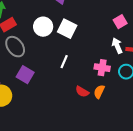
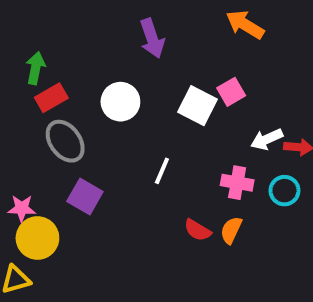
pink square: (120, 22) -> (231, 92), moved
white square: (67, 29) -> (198, 106), moved
white arrow: (117, 46) -> (267, 139), turned -91

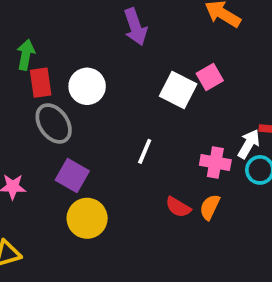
red rectangle: (51, 98) -> (41, 83), turned -68
white circle: (120, 102) -> (87, 86), moved
white arrow: (267, 139) -> (249, 144), moved, turned 144
yellow circle: (37, 238) -> (87, 218), moved

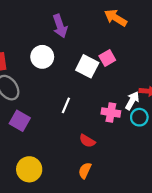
white circle: (87, 86) -> (42, 57), moved
orange semicircle: (210, 207) -> (85, 170), moved
yellow circle: (87, 218) -> (29, 169), moved

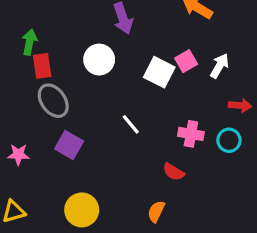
white arrow: (132, 101) -> (219, 66), moved
white line: (66, 105) -> (131, 124), turned -63
red semicircle: (87, 141) -> (174, 172), moved

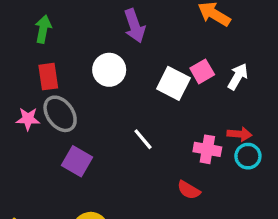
green arrow: (29, 42) -> (43, 29), moved
red arrow: (240, 105) -> (239, 134), moved
pink star: (18, 154) -> (28, 119), moved

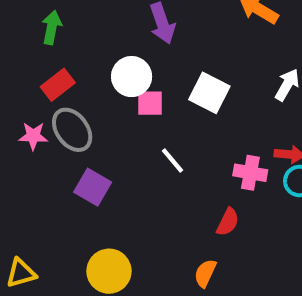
pink square: (202, 71) -> (150, 103), moved, turned 30
red rectangle: (48, 77) -> (58, 85), turned 60
red semicircle: (189, 190) -> (228, 222), turned -95

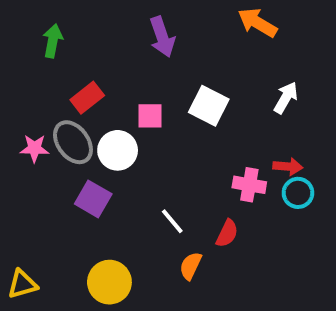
white circle: (132, 77) -> (118, 150), moved
red rectangle: (58, 85) -> (87, 98), moved
white line: (172, 161) -> (172, 221), moved
orange semicircle: (205, 273) -> (191, 266), moved

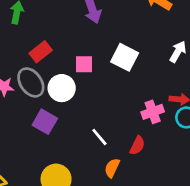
pink cross: (249, 185) -> (153, 112), turned -30

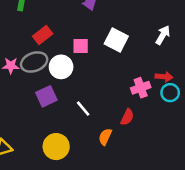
gray ellipse: (31, 82) -> (34, 62), turned -75
purple square: (45, 122) -> (46, 96), turned 35
white line: (99, 137) -> (83, 109), moved

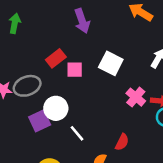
red rectangle: (43, 35) -> (56, 58), moved
white circle: (61, 67) -> (56, 108), moved
pink cross: (141, 88) -> (136, 97), moved, turned -30

